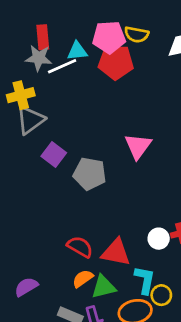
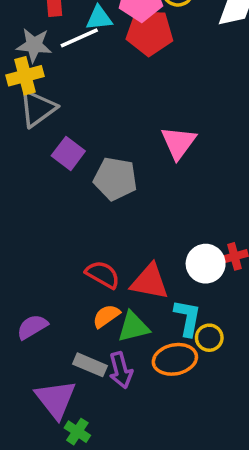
gray star: (39, 58) -> (34, 45), moved
white circle: (159, 239) -> (206, 264), size x1.4

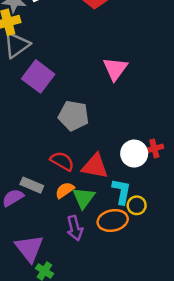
purple square: (68, 153) -> (38, 76), size x1.4
gray pentagon: (115, 179) -> (74, 116), moved
green triangle: (133, 327) -> (84, 198), turned -40
gray rectangle: (90, 365) -> (32, 185), moved

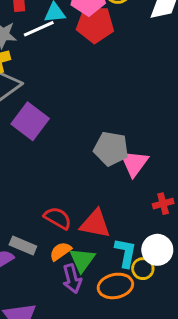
pink triangle: (115, 69) -> (134, 163), moved
gray pentagon: (74, 116) -> (111, 149), moved
white circle: (134, 154) -> (157, 250), moved
purple arrow: (75, 228) -> (72, 279), moved

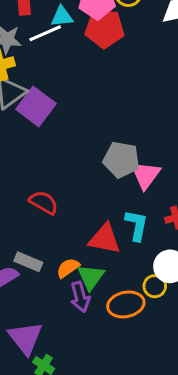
purple square: (30, 121) -> (36, 106), moved
red semicircle: (58, 218) -> (44, 202), moved
cyan L-shape: (126, 253) -> (137, 225), moved

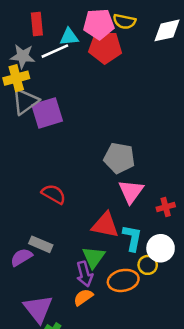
purple square: (36, 106) -> (47, 113), turned 36
pink triangle: (146, 175) -> (131, 192), moved
cyan L-shape: (137, 225) -> (132, 238), moved
orange semicircle: (68, 268) -> (83, 297), moved

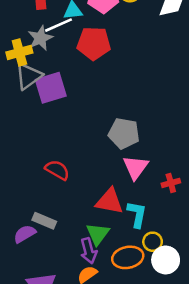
red pentagon: (105, 47) -> (94, 43), moved
gray star: (23, 56) -> (40, 38), moved, turned -30
white circle: (161, 248) -> (166, 260), moved

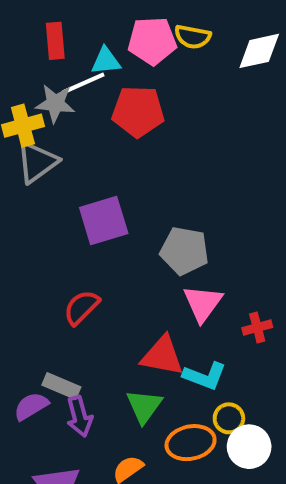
gray star: (40, 38) -> (55, 103), turned 30
purple square: (51, 88) -> (104, 220), moved
red semicircle: (57, 170) -> (82, 307), turned -75
cyan L-shape: (137, 214) -> (205, 376), turned 100
purple arrow: (89, 251) -> (79, 416), moved

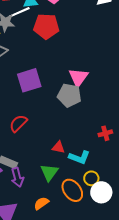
pink triangle: (203, 303) -> (78, 77), moved
red triangle: (162, 356) -> (58, 147), size x0.6
orange ellipse: (191, 443) -> (72, 190), turned 65

